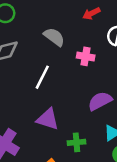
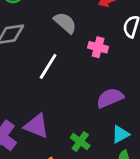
purple triangle: (48, 119) -> (36, 126), moved
green cross: (76, 142) -> (80, 142), turned 36

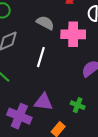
pink cross: (98, 47) -> (73, 34), size x1.6

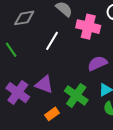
green cross: (78, 105) -> (76, 95), size x1.6

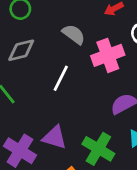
pink cross: (88, 27) -> (108, 55), turned -30

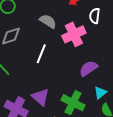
purple triangle: (55, 137) -> (40, 97), turned 30

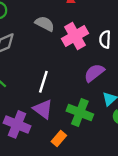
white semicircle: (95, 16) -> (105, 39), moved
white line: (41, 54) -> (43, 82), moved

